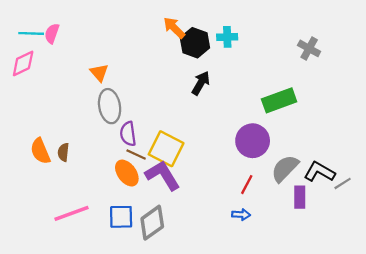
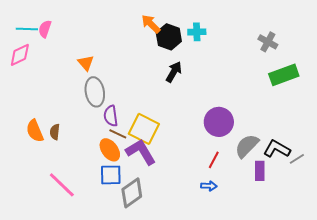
green rectangle: (279, 100) -> (284, 75), moved
pink line: (71, 213) -> (62, 185), turned 64
blue square: (121, 217) -> (111, 175), moved

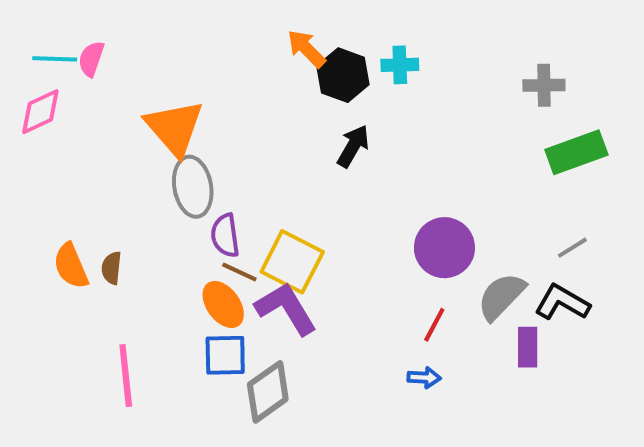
gray cross: (268, 42) -> (544, 85), turned -30
orange triangle: (86, 63) -> (174, 128), size x1.8
gray line: (297, 159) -> (572, 248), moved
pink line: (62, 185) -> (126, 376), turned 40

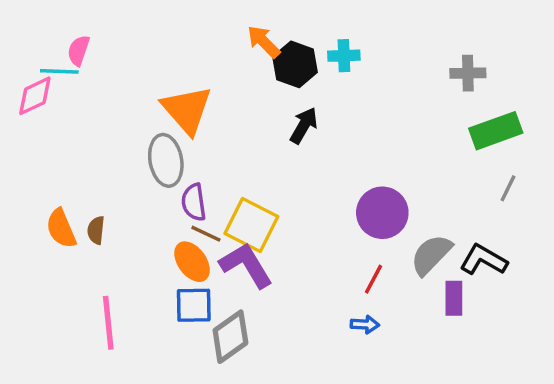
cyan line: (55, 59) -> (59, 71), moved
orange triangle: (174, 128) -> (187, 110), moved
gray line: (572, 248) -> (508, 188), moved, turned -32

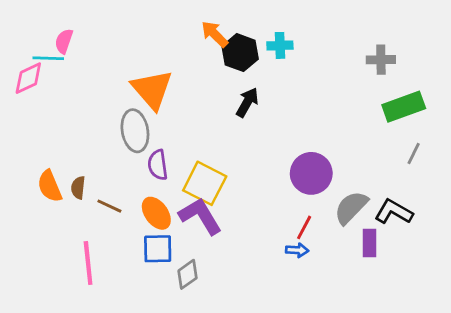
brown line: (206, 234) -> (109, 206), moved
blue arrow: (365, 324) -> (297, 250), moved
gray diamond: (230, 337) -> (188, 274), size x0.7

